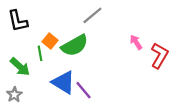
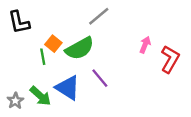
pink arrow: (136, 42) -> (145, 45), turned 56
green arrow: (20, 67) -> (40, 96), moved
purple line: (84, 90) -> (100, 78), moved

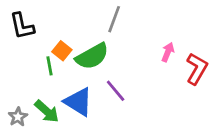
gray line: (99, 16) -> (114, 19), turned -30

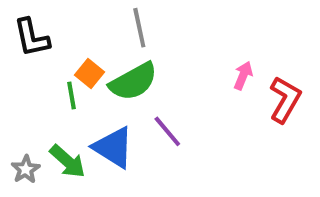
gray line: (114, 19) -> (139, 28), moved, turned -32

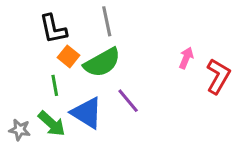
black L-shape: (32, 38) -> (53, 29), moved
green line: (72, 96) -> (55, 85), moved
gray star: (26, 169) -> (20, 130), turned -30

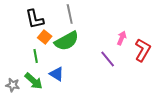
purple line: (128, 101) -> (108, 59), moved
blue triangle: (87, 113) -> (57, 74), size x0.7

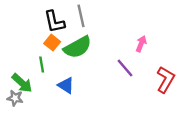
black L-shape: (35, 19) -> (54, 22), moved
red L-shape: (143, 50) -> (166, 80), moved
green arrow: (34, 81) -> (22, 83), moved

